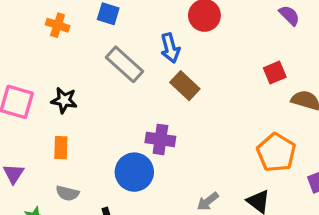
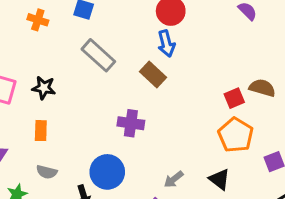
blue arrow: (170, 48) -> (166, 43), moved
red square: (275, 73) -> (234, 98), moved
blue circle: (134, 172) -> (107, 172), moved

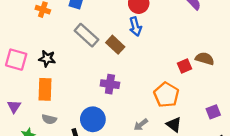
brown rectangle: (153, 74) -> (115, 45), moved
orange rectangle: (41, 131) -> (45, 89), size x1.5
orange pentagon: (236, 135) -> (166, 95), moved

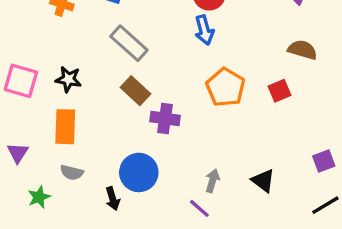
brown rectangle: (115, 45) -> (136, 91), moved
brown semicircle: (205, 59) -> (302, 50), moved
orange pentagon: (166, 95) -> (226, 87), moved
gray arrow: (141, 125) -> (212, 181), turned 144

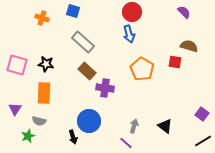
red square: (280, 91) -> (175, 62), moved, turned 32
purple square: (324, 161) -> (202, 114), turned -32
gray semicircle: (72, 172) -> (39, 121), moved

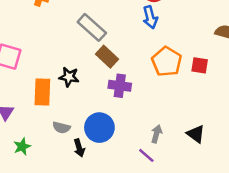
red square: (175, 62) -> (200, 65), moved
black star: (46, 64) -> (69, 77), moved
brown rectangle: (87, 71) -> (107, 57), moved
gray semicircle: (39, 121) -> (61, 128), moved

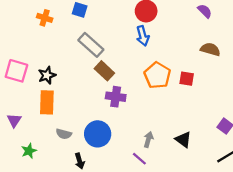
black star: (69, 77) -> (47, 75), moved, turned -30
black arrow: (79, 148) -> (80, 161), moved

